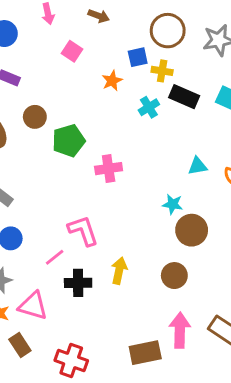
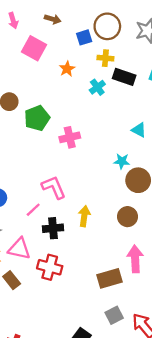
pink square: (72, 51) -> (34, 48), size x1.5
blue square: (138, 57) -> (84, 37), moved
cyan triangle: (198, 166) -> (139, 130), turned 42
red cross: (71, 360) -> (50, 267), moved

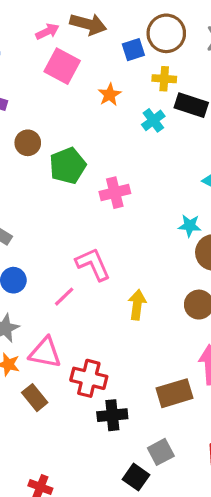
brown arrow: (53, 19) -> (88, 24), size x1.5
pink arrow: (13, 21) -> (47, 31), moved, turned -98
black cross: (53, 228) -> (112, 415), moved
gray square: (114, 315) -> (161, 452), moved

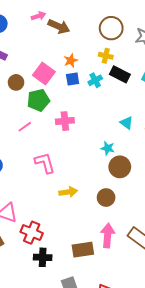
brown arrow: (88, 24) -> (59, 26), moved
blue square: (133, 50) -> (73, 79), moved
pink square: (62, 66) -> (44, 74), moved
pink line: (64, 297) -> (25, 127), moved
yellow arrow: (137, 305) -> (68, 192), turned 66

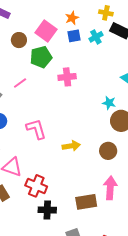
pink line: (25, 127) -> (20, 83), moved
pink L-shape: (45, 163) -> (36, 129), moved

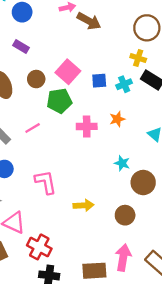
orange star: (72, 18) -> (117, 119), moved
cyan star: (109, 103) -> (122, 163), moved

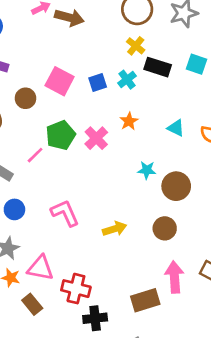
yellow cross: (138, 58) -> (136, 46), turned 35
green pentagon: (59, 101) -> (61, 135), moved
pink cross: (87, 126) -> (96, 138), turned -30

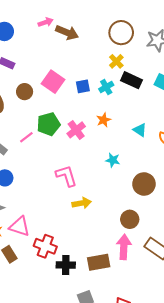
brown circle: (176, 186) -> (144, 184), moved
pink L-shape: (65, 213) -> (66, 176), moved
brown circle: (165, 228) -> (130, 219), moved
black cross: (95, 318) -> (66, 265), moved

